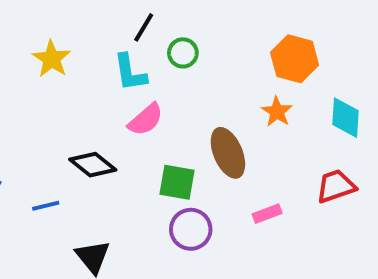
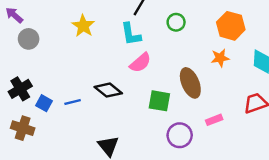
green circle: (183, 53) -> (176, 22), moved
orange star: (277, 112) -> (220, 58), turned 30
blue line: (46, 206) -> (73, 102), moved
purple circle: (191, 229) -> (180, 135), moved

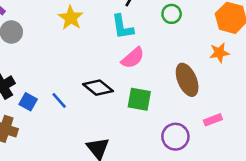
green square: (159, 101) -> (139, 99), moved
blue line: (73, 102) -> (59, 100), turned 63

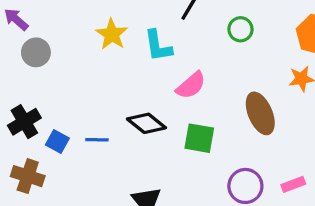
cyan L-shape: (122, 27) -> (158, 46), moved
blue line: (59, 100) -> (97, 140), turned -48
pink rectangle: (213, 120) -> (293, 184), moved

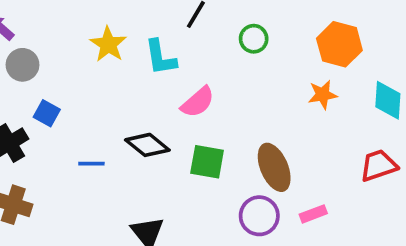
brown ellipse: (260, 113) -> (274, 167), moved
blue square: (57, 141) -> (47, 113), moved

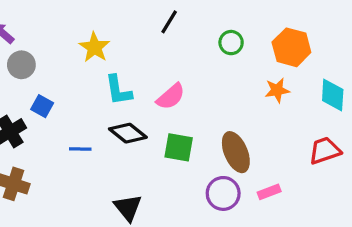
green circle: (254, 39) -> (231, 43), moved
cyan L-shape: (160, 57) -> (118, 90), moved

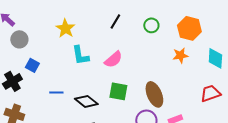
black line: (169, 22) -> (115, 21), moved
black diamond: (128, 133) -> (86, 101), moved

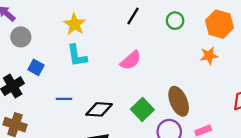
cyan L-shape: (80, 55) -> (77, 56), moved
green square: (118, 91) -> (142, 109), moved, turned 36
black diamond: (86, 101) -> (99, 109), turned -35

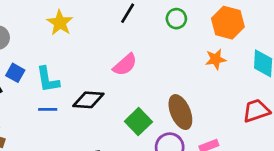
cyan L-shape: (77, 56) -> (48, 80), moved
black diamond: (99, 109) -> (88, 100), moved

